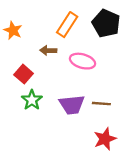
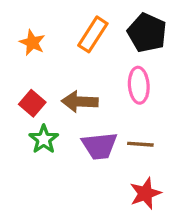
orange star: (13, 30) -> (32, 43), moved
brown arrow: (48, 50) -> (80, 102), moved, size x1.5
pink ellipse: (82, 61) -> (139, 85), moved, turned 70

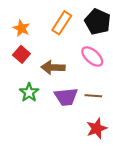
pink ellipse: (139, 85) -> (92, 57), turned -45
red square: (32, 103) -> (21, 54), moved

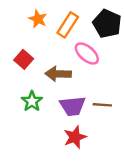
orange star: (21, 28) -> (38, 19), moved
pink ellipse: (92, 57) -> (87, 53), moved
red star: (97, 128) -> (75, 137), moved

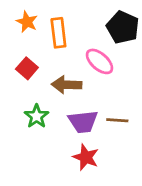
orange star: (38, 19) -> (27, 22), moved
orange rectangle: (68, 25) -> (58, 33), moved, turned -40
red star: (75, 137) -> (86, 157), turned -30

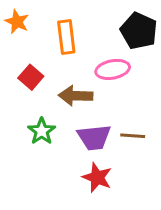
orange star: (27, 22) -> (17, 22), moved
pink ellipse: (99, 61) -> (113, 69), turned -52

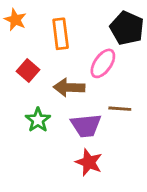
pink ellipse: (113, 69) -> (103, 63), turned -44
brown line: (133, 136) -> (120, 109), moved

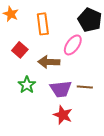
brown line: (120, 109) -> (85, 87), moved

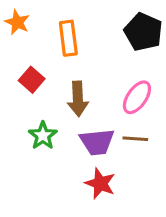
pink ellipse: (73, 45) -> (137, 97), moved
brown arrow: (49, 62) -> (78, 99), turned -95

